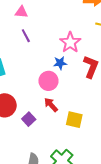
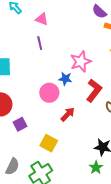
red arrow: (51, 105) -> (68, 114), moved, turned 70
yellow square: (74, 120) -> (49, 143), moved

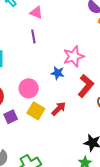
pink circle: (49, 93) -> (29, 88), moved
yellow square: (49, 143) -> (36, 111), moved

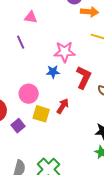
pink triangle: (36, 13) -> (31, 17), moved
pink star: (74, 56) -> (64, 52), turned 30

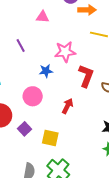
pink triangle: (31, 17) -> (43, 17), moved
blue star: (53, 72) -> (46, 71), moved
yellow square: (41, 114) -> (50, 138), moved

